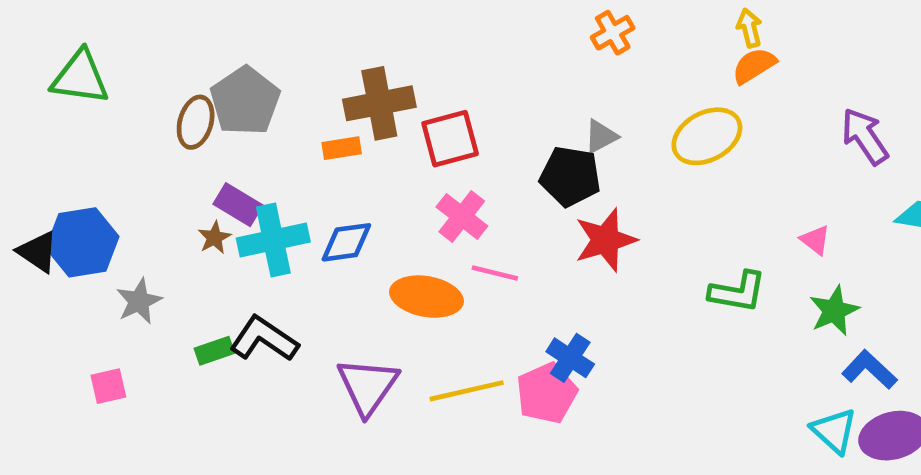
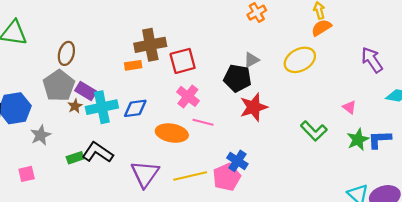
gray pentagon: (245, 101) -> (59, 86), moved
green L-shape: (738, 292) -> (314, 131), turned 36
blue L-shape: (870, 370) -> (379, 139), moved, turned -45

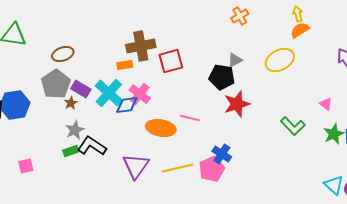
brown ellipse: (66, 53) -> (63, 54), turned 55
pink cross: (188, 96) -> (140, 94), moved
cyan cross: (102, 107) -> (109, 93), moved, turned -36
gray star: (41, 135) -> (75, 130), moved

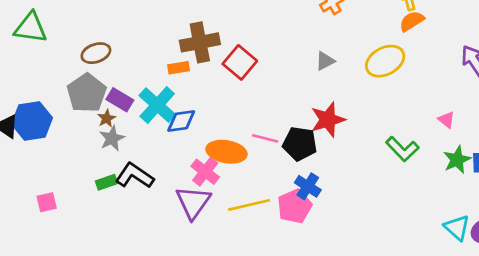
red square: (171, 61) -> (240, 62), turned -35
black pentagon: (222, 77) -> (300, 144), moved
pink cross: (140, 94) -> (205, 172), moved
gray star: (75, 130) -> (112, 138), moved

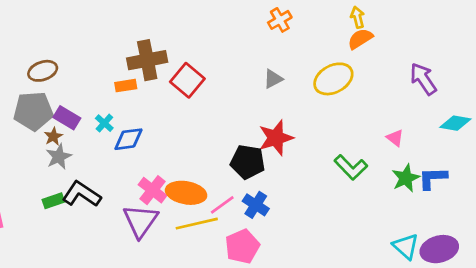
gray pentagon: (87, 93) -> (33, 111), turned 30
cyan cross: (157, 105) -> (104, 123), size x0.5
pink line: (265, 138) -> (222, 205), moved, turned -50
orange ellipse: (226, 152) -> (186, 193), moved
pink pentagon: (294, 206) -> (242, 246), moved

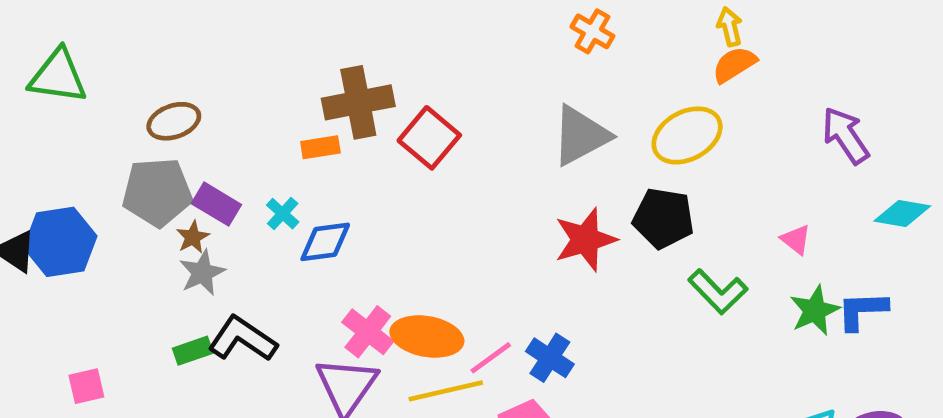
orange cross: (280, 20) -> (592, 31), turned -30
gray triangle: (273, 79) -> (581, 135), size x1.8
black pentagon: (248, 162) -> (663, 218), moved

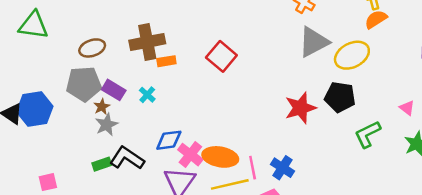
brown cross: (358, 102) -> (147, 42), moved
gray triangle: (581, 135) -> (314, 42), moved
blue diamond: (325, 242) -> (169, 140), moved
green L-shape: (718, 292) -> (367, 134), turned 108
pink line: (491, 358) -> (253, 168), turned -65

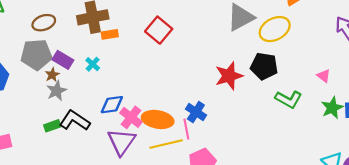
green L-shape: (367, 134) -> (289, 99), turned -125
blue cross: (283, 168) -> (196, 112), moved

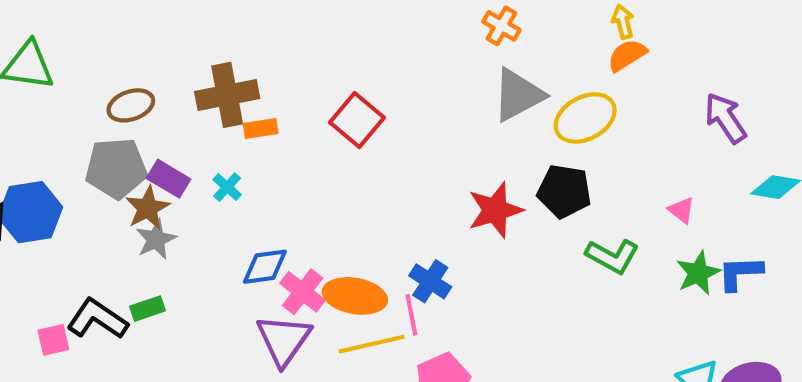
brown star: (52, 75) -> (148, 208), size x1.5
black L-shape: (75, 121) -> (97, 319), moved

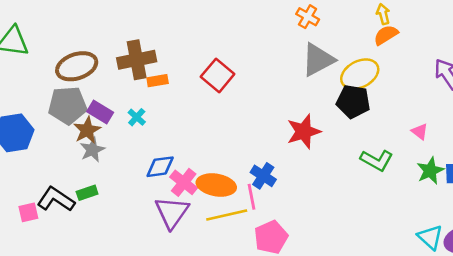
brown ellipse: (131, 105) -> (77, 66), size x1.4
black pentagon: (564, 191) -> (353, 102), moved

